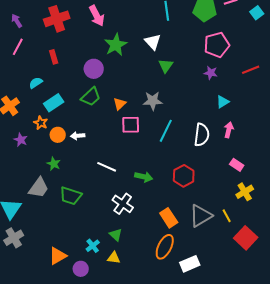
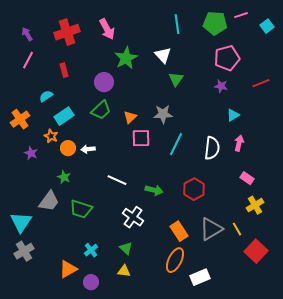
cyan cross: (93, 246) -> (91, 250), moved

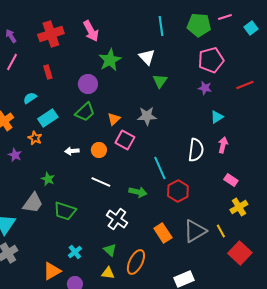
pink square: (141, 138) -> (125, 140), turned 30
cyan line: (176, 144) -> (160, 168), moved, turned -50
orange circle: (68, 148) -> (99, 150), moved
orange ellipse: (175, 260) -> (136, 262), moved

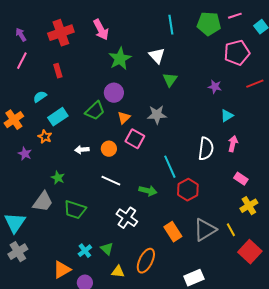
pink pentagon: (211, 60) -> (237, 53), moved
purple circle: (88, 84) -> (114, 93), moved
green triangle: (110, 250) -> (107, 249), moved

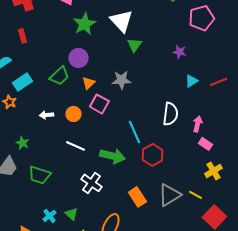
white triangle: (157, 56) -> (121, 21), size x1.4
red line: (255, 84) -> (218, 82), moved
pink arrow: (233, 144) -> (197, 124), moved
green arrow: (148, 191) -> (112, 156), size x1.4
yellow line: (231, 230) -> (195, 195), turned -32

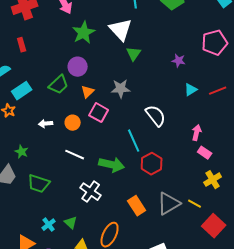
pink pentagon: (201, 18) -> (215, 43), moved
white semicircle: (170, 114) -> (156, 116), moved, turned -45

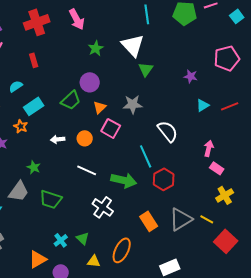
green star: (84, 33) -> (96, 48), size x0.7

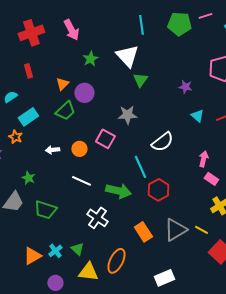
cyan triangle: (203, 105) -> (197, 116), turned -48
orange triangle: (100, 107) -> (62, 84), moved
white semicircle: (168, 131) -> (162, 142), turned 90
orange triangle: (38, 259) -> (32, 256), moved
yellow triangle: (94, 261) -> (88, 272), size x1.5

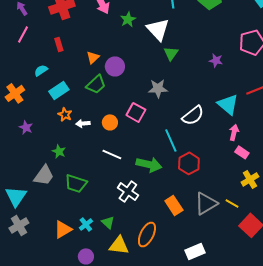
green star: (90, 59) -> (128, 19), moved
cyan triangle: (197, 116) -> (228, 104), moved, size x1.6
orange star: (15, 137) -> (65, 114), moved

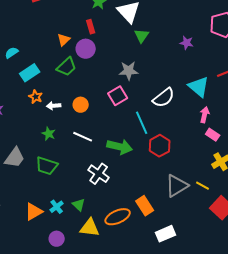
red rectangle: (59, 44) -> (91, 27), moved
pink square: (136, 112) -> (118, 96), moved, turned 30
green star: (59, 151) -> (49, 134), moved
orange rectangle: (174, 205) -> (145, 206), moved
orange ellipse: (147, 234) -> (118, 217), turned 40

